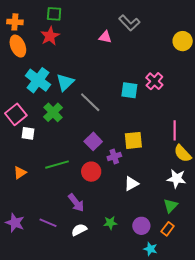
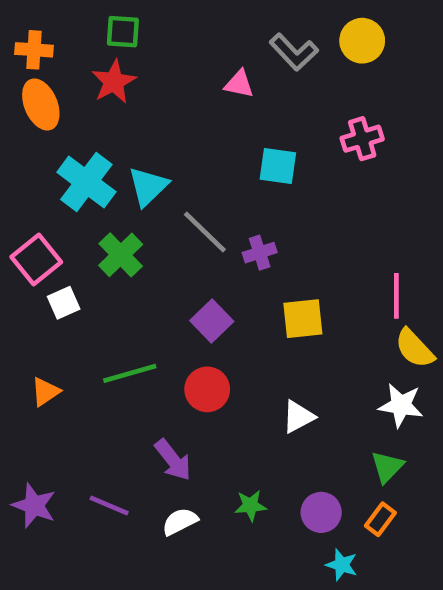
yellow circle: (183, 41) -> (362, 41), moved
pink cross: (154, 81) -> (362, 139), moved, turned 30
cyan square: (129, 90) -> (278, 166), moved
white square: (28, 133) -> (64, 303), turned -32
purple cross: (114, 157) -> (260, 253), moved

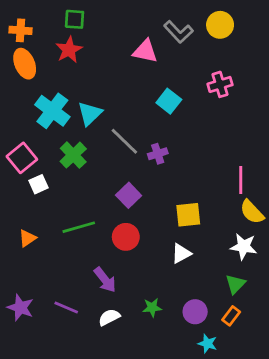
pink triangle: (239, 84) -> (145, 51), size x1.4
cyan square: (278, 166) -> (169, 101), turned 30
yellow square: (303, 319) -> (188, 215), moved

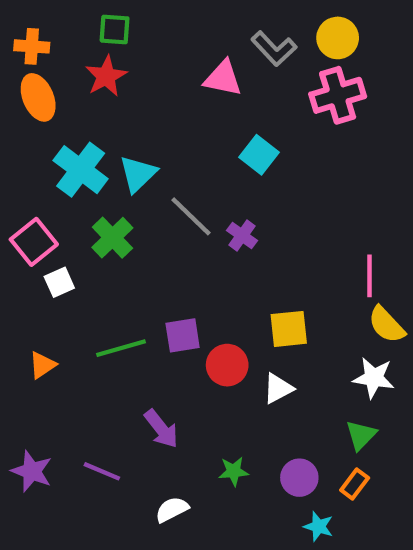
pink cross: (220, 84) -> (338, 95), moved, size x1.4
purple cross: (158, 154) -> (242, 235), turned -36
purple square: (129, 195) -> (183, 335), moved, turned 35
red circle: (126, 237) -> (227, 365), moved
white semicircle: (109, 317) -> (172, 510), moved

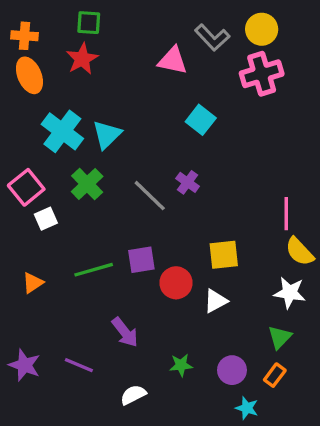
gray line: (191, 216) -> (150, 196), moved

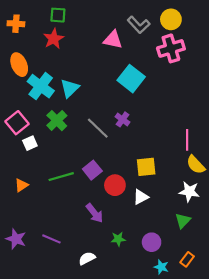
orange ellipse: (29, 75) -> (19, 65), moved
cyan square: (201, 120) -> (131, 79), size x1.4
purple square: (141, 260) -> (92, 170), turned -30
purple arrow: (125, 332) -> (95, 213), moved
orange rectangle: (275, 375) -> (187, 259), moved

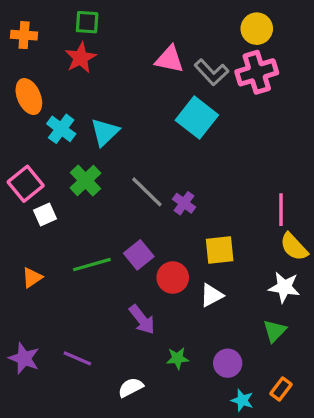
gray L-shape: (139, 25) -> (211, 72), moved
cyan cross: (41, 86) -> (61, 129), size x0.7
purple cross: (122, 119) -> (184, 203), moved

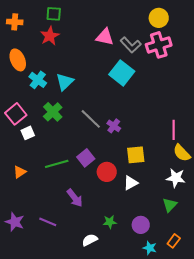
purple arrow: (142, 320) -> (75, 198), moved
white semicircle: (131, 387) -> (90, 240), moved

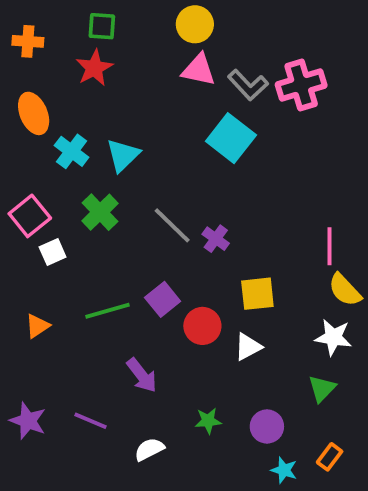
yellow circle: (159, 18) -> (195, 24), moved
white semicircle: (90, 240) -> (149, 449), moved

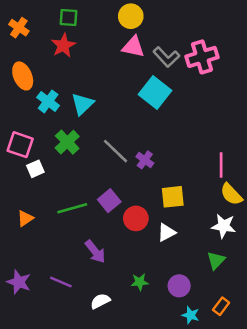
orange cross: (28, 41) -> (19, 28), turned 30
pink square: (30, 216) -> (20, 145), turned -32

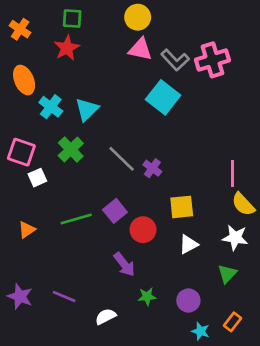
white triangle: (166, 232) -> (188, 244), moved
purple arrow: (95, 251) -> (124, 264), moved

